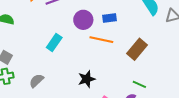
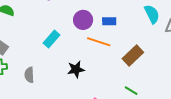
black star: (87, 79) -> (76, 69), moved
gray semicircle: (36, 81) -> (29, 75), turned -56

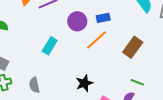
orange line: (99, 42) -> (97, 40), turned -50
black star: (76, 69) -> (84, 83), moved

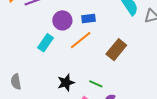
cyan rectangle: (50, 46) -> (46, 43), moved
green line: (137, 82) -> (96, 84), moved

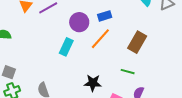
black star: (66, 83) -> (93, 83), turned 30
green line: (96, 84) -> (128, 72), moved

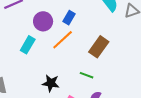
blue rectangle: (105, 16) -> (69, 18), turned -48

